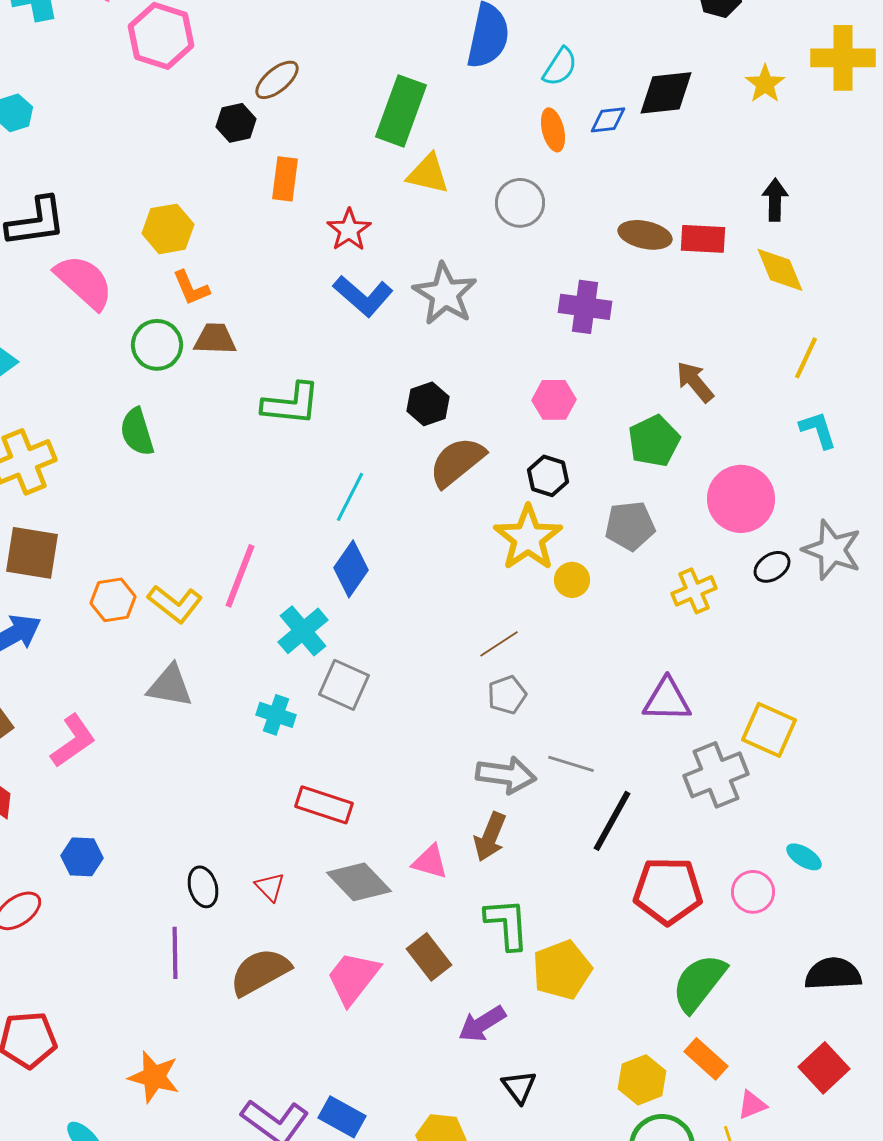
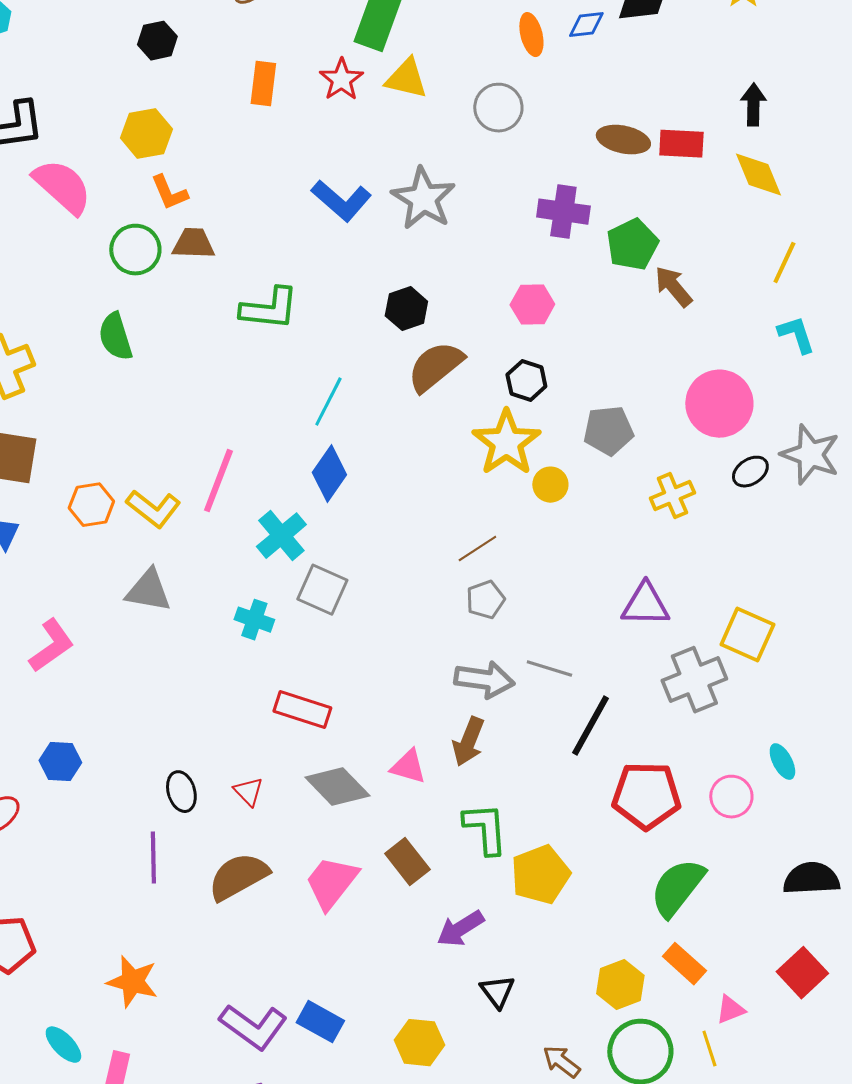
black hexagon: (236, 123) -> (157, 41), moved
red star: (349, 230) -> (341, 80), moved
green pentagon: (654, 441) -> (632, 245), moved
cyan ellipse: (804, 857) -> (782, 762), turned 30

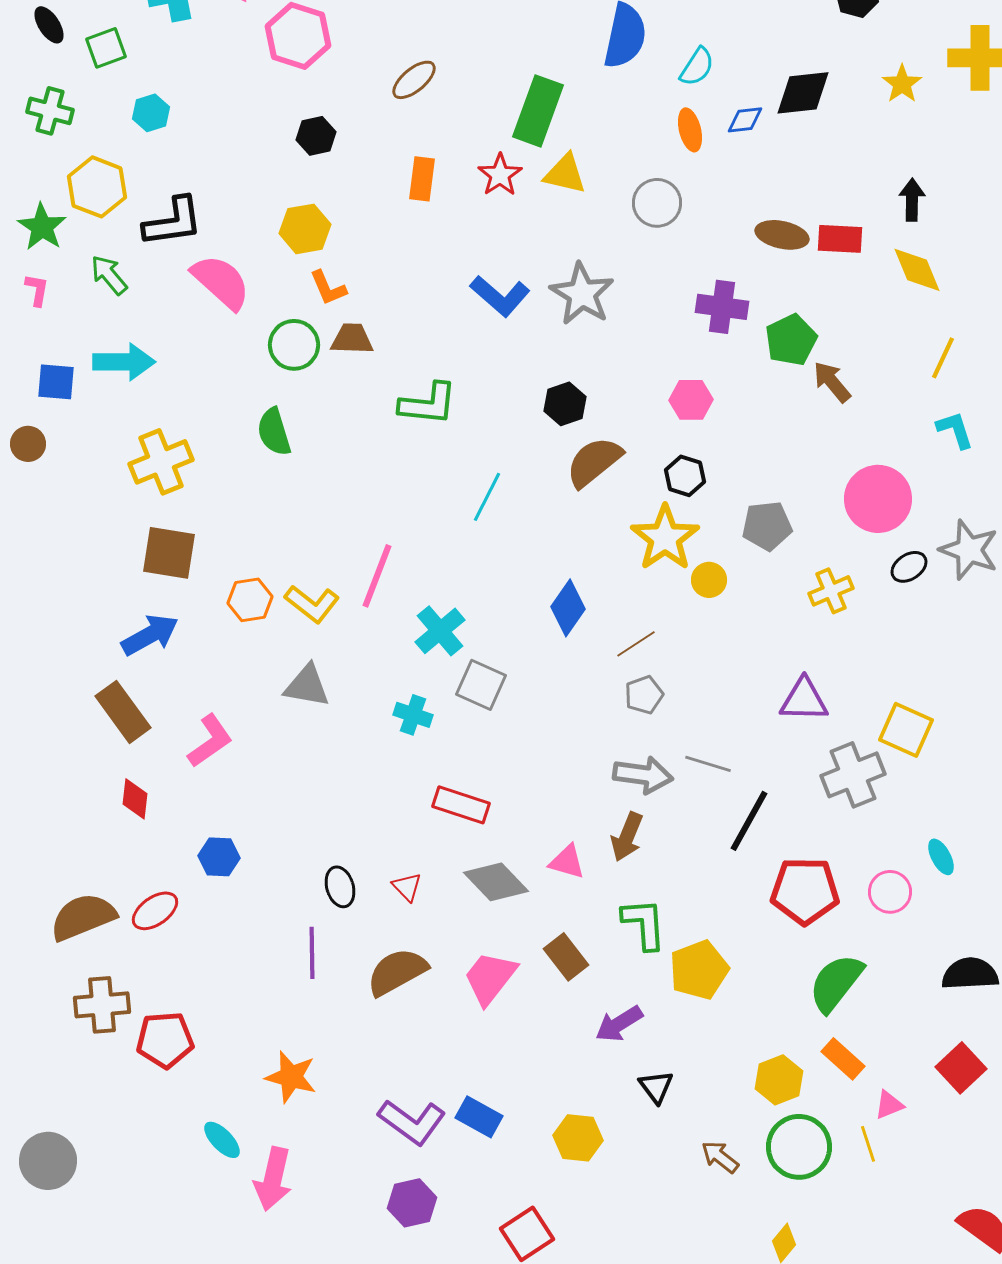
blue diamond: (329, 474) -> (568, 608), moved

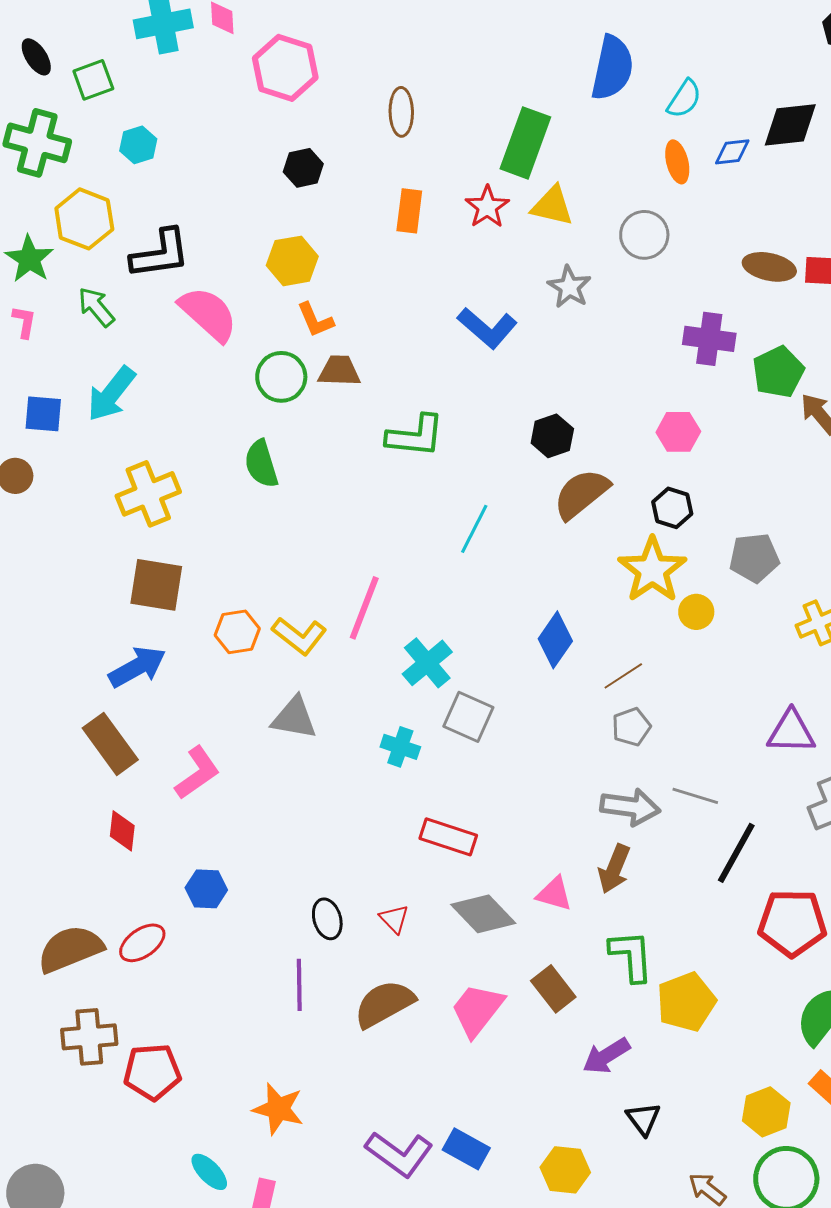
brown ellipse: (414, 80) -> (401, 112), turned -51
green cross: (50, 111) -> (37, 143), size x1.4
gray star: (582, 294) -> (569, 287), moved, size x0.7
cyan arrow: (124, 362) -> (111, 394), turned 128

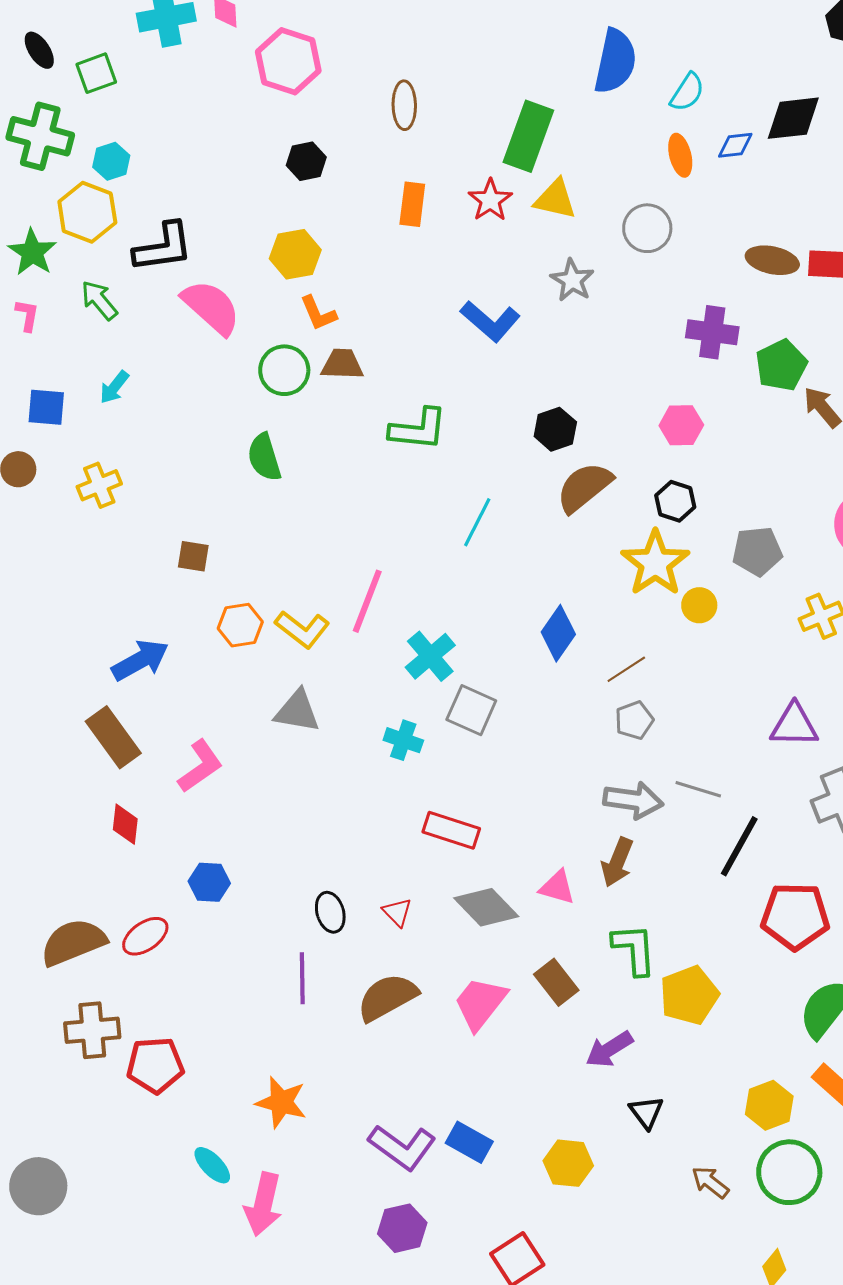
cyan hexagon: (138, 145) -> (111, 161), moved
cyan arrow: (111, 394) -> (114, 387), size x0.6
yellow cross: (148, 494) -> (99, 485), moved, size x0.7
brown square: (156, 585) -> (193, 556), moved, size x0.6

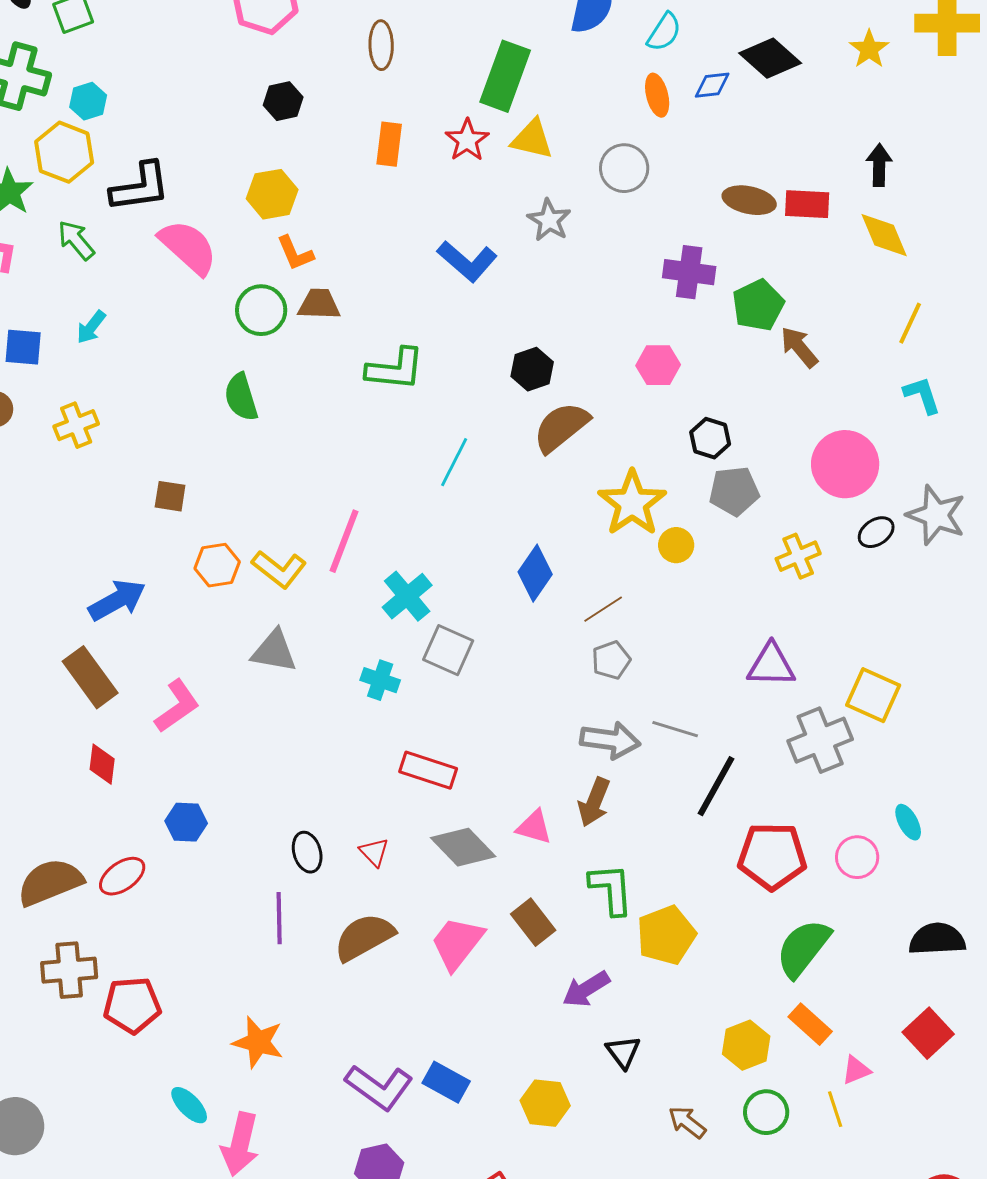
black diamond: (793, 118) -> (770, 58), turned 48
black hexagon: (675, 501) -> (710, 438), moved
green circle: (789, 1172) -> (766, 1112), size x0.7

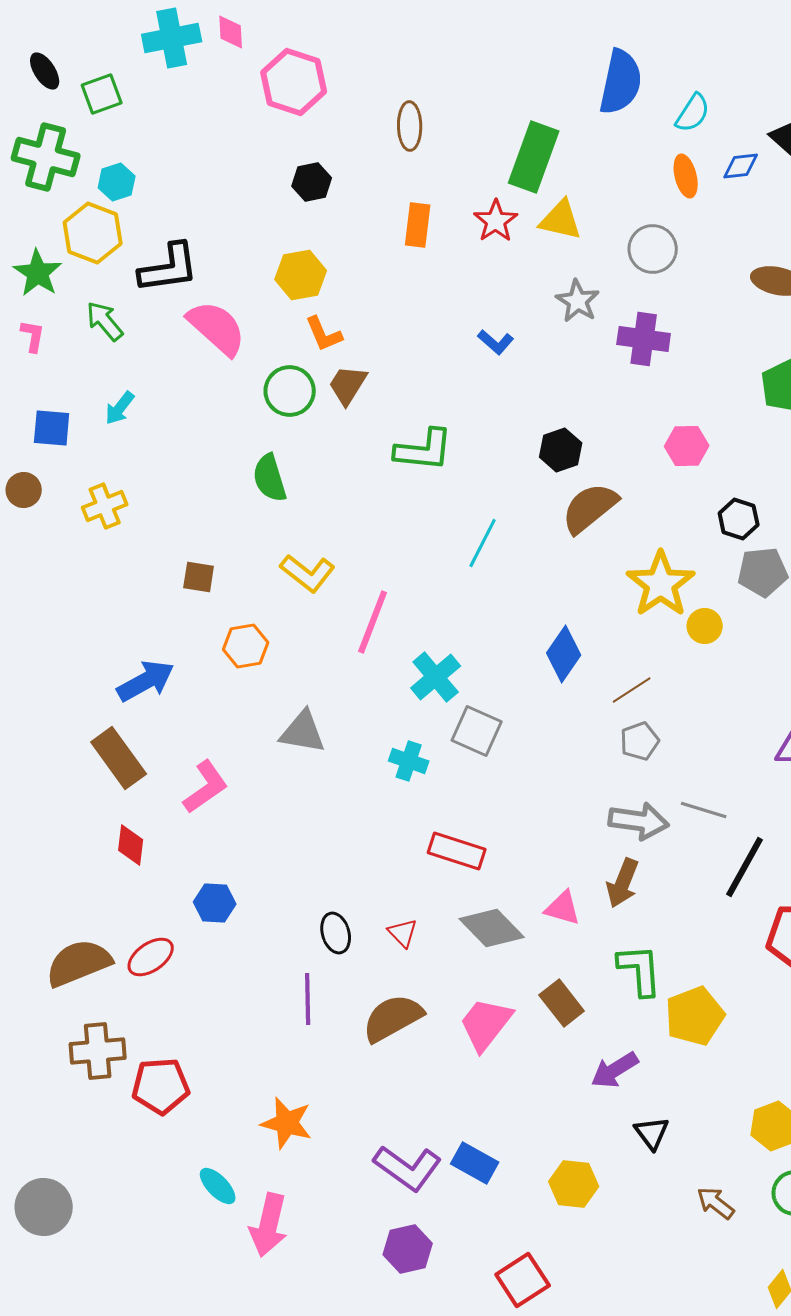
blue L-shape: (467, 261) -> (496, 342), size x0.6
purple cross: (689, 272) -> (644, 339), moved
brown trapezoid: (319, 304) -> (348, 385), turned -60
yellow L-shape: (279, 569) -> (308, 573), moved

